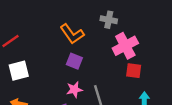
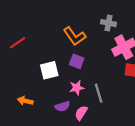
white square: (19, 71) -> (49, 70), moved

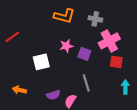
orange L-shape: (75, 36) -> (64, 16), moved, turned -40
purple square: (77, 61) -> (84, 54), moved
pink star: (77, 88) -> (66, 46), moved

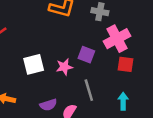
pink star: (66, 46) -> (64, 67), moved
cyan arrow: (125, 87) -> (123, 101), moved

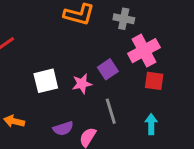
purple square: (86, 55) -> (108, 69), turned 35

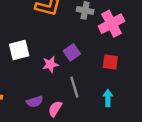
pink cross: (144, 51) -> (111, 24), moved
white square: (46, 81) -> (19, 50), moved

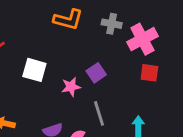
white square: (19, 50) -> (34, 70), turned 30
red square: (110, 62) -> (149, 73), moved

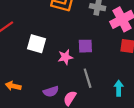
purple square: (96, 73) -> (85, 46), turned 32

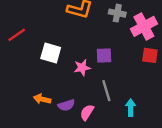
orange arrow: (13, 86) -> (42, 99), moved
cyan arrow: (119, 88) -> (131, 108), moved

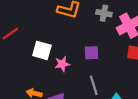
pink star: (82, 68) -> (62, 64), moved

